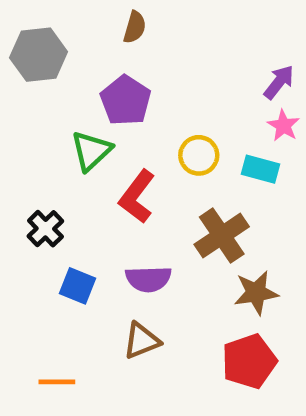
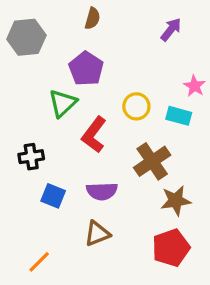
purple arrow: (279, 82) -> (171, 29), moved
black cross: (45, 229) -> (31, 157), turned 35
orange line: (57, 382) -> (39, 262), turned -45

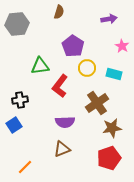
purple arrow: (171, 29) -> (109, 19), turned 42
purple pentagon: (86, 69) -> (73, 46), moved
pink star: (195, 86) -> (122, 46), moved
green triangle: (63, 103) -> (40, 66), turned 36
blue square: (53, 196) -> (14, 125), moved, turned 35

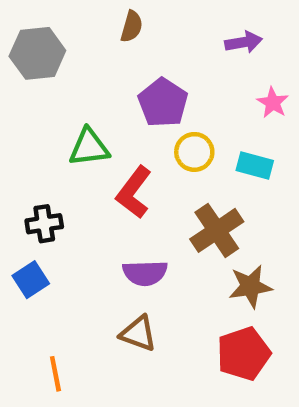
brown triangle: (62, 149) -> (138, 333), turned 42
orange line: (25, 167) -> (55, 374), turned -56

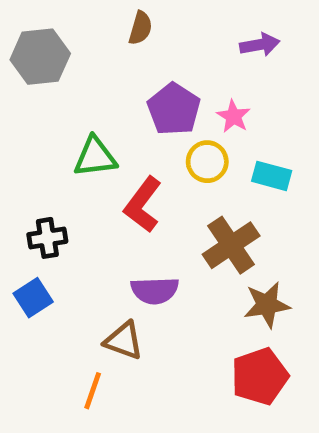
pink star: (273, 103) -> (233, 116), moved
brown triangle: (138, 333) -> (124, 341), moved
orange line: (55, 374) -> (93, 391), moved, turned 30

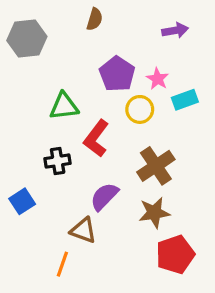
cyan rectangle: (272, 176) -> (185, 100), moved, turned -35
black cross: (47, 238) -> (58, 161), moved
purple semicircle: (155, 290) -> (104, 196), turned 136
brown star: (267, 305) -> (154, 213), moved

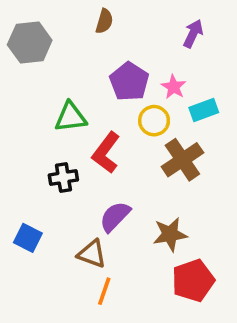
purple arrow: (175, 30) -> (193, 34), turned -55
brown cross: (156, 166) -> (182, 160), moved
blue square: (22, 201) -> (28, 238), moved, turned -30
orange line: (62, 264) -> (104, 291), moved

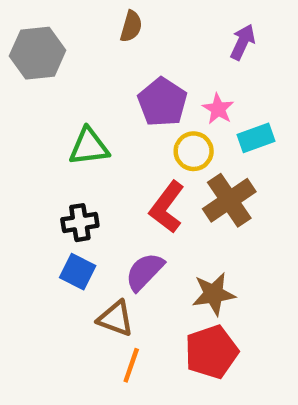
red L-shape: (106, 153) -> (167, 207), moved
blue square: (28, 238) -> (78, 272), moved
red pentagon: (193, 281) -> (211, 352), moved

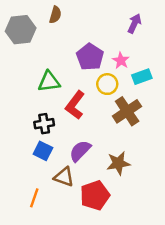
brown semicircle: (131, 26) -> (55, 15), moved
red L-shape: (167, 207) -> (75, 105), moved
red pentagon: (211, 352) -> (95, 195), moved
orange line: (131, 365) -> (34, 198), moved

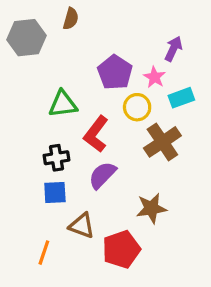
purple arrow: (134, 23) -> (173, 49), moved
blue square: (43, 151) -> (55, 192), turned -30
purple semicircle: (80, 151) -> (102, 175), moved

